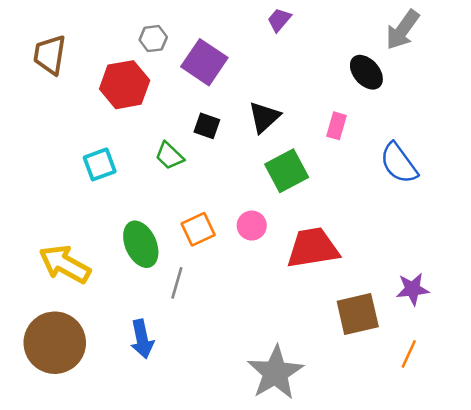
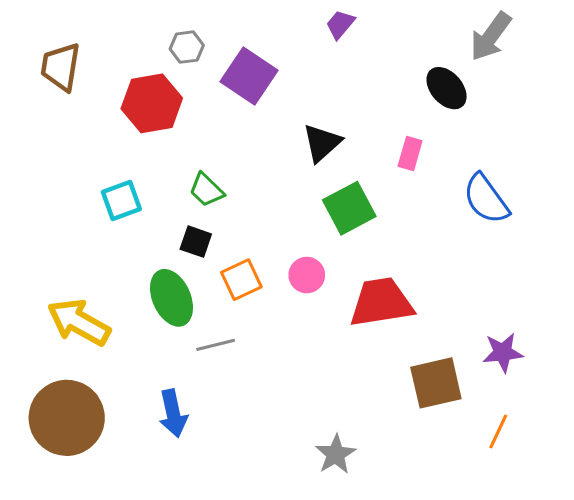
black square: (207, 126) -> (196, 242), moved
gray line: (177, 283) -> (216, 345), turned 60
gray star: (275, 373) -> (336, 454), size x0.6

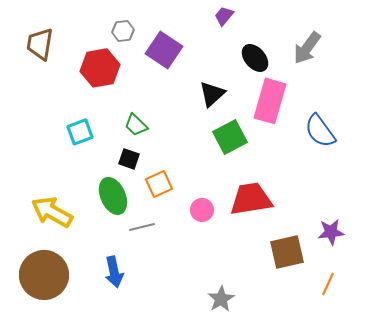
gray arrow: (491, 36) -> (307, 48), moved
black ellipse: (447, 88) -> (255, 58), moved
pink rectangle: (410, 153) -> (270, 101), size x2.0
pink circle: (307, 275) -> (202, 210), moved

